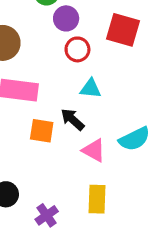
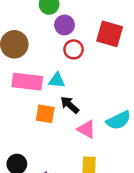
cyan triangle: (90, 88) -> (57, 80), moved

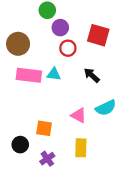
black arrow: (70, 105) -> (92, 75), moved
orange square: (45, 114) -> (44, 128), moved

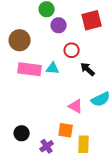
red square: (98, 35) -> (92, 20), moved, turned -30
red circle: (68, 48) -> (72, 50), moved
orange square: (44, 128) -> (66, 130), moved
yellow rectangle: (81, 148) -> (84, 144), moved

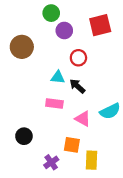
pink rectangle: (30, 69) -> (54, 104), moved, size x0.7
black arrow: (88, 69) -> (77, 86), moved
black circle: (22, 133) -> (24, 136), moved

